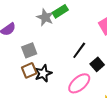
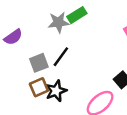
gray star: (45, 17) -> (58, 22), turned -30
black line: (79, 50) -> (61, 57), moved

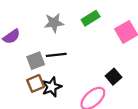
green rectangle: (77, 15) -> (91, 18), moved
black line: (61, 57) -> (56, 55), turned 48

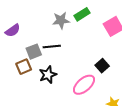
gray star: (54, 23) -> (61, 20), moved
brown square: (36, 83) -> (24, 67), moved

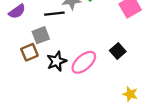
black line: (52, 47) -> (54, 14), moved
pink ellipse: (84, 85) -> (84, 62), moved

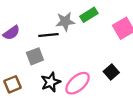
brown square: (29, 52) -> (13, 84), moved

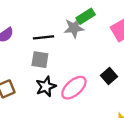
gray star: (65, 22) -> (74, 28), moved
gray square: (35, 56) -> (40, 60), moved, turned 30

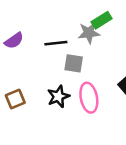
gray square: (40, 60) -> (74, 63), moved
pink ellipse: (74, 88) -> (89, 98), turned -60

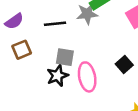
gray square: (74, 63) -> (65, 57), moved
brown square: (15, 99) -> (22, 50), moved

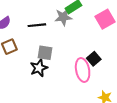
pink ellipse: (87, 77) -> (83, 70), moved

